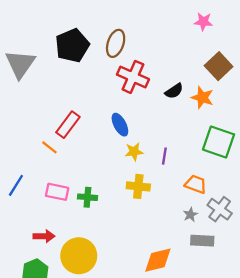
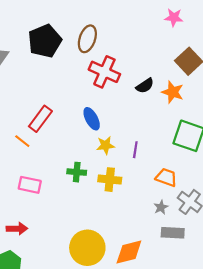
green cross: (87, 197) -> (77, 172), moved
yellow circle: (79, 256) -> (87, 248), moved

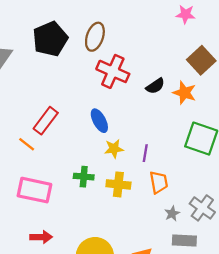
orange trapezoid: (166, 177) -> (159, 182), moved, turned 60
pink rectangle: (30, 185) -> (34, 190), size x1.4
red arrow: (17, 229) -> (41, 237), moved

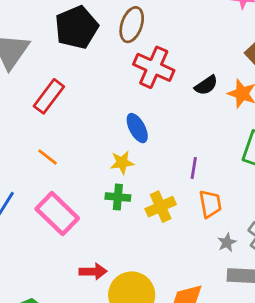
red rectangle: (46, 121) -> (49, 96), moved
yellow star: (114, 149) -> (122, 163), moved
yellow cross: (118, 184) -> (161, 207), turned -30
pink rectangle: (34, 190) -> (57, 214), turned 32
red arrow: (41, 237) -> (93, 271), moved

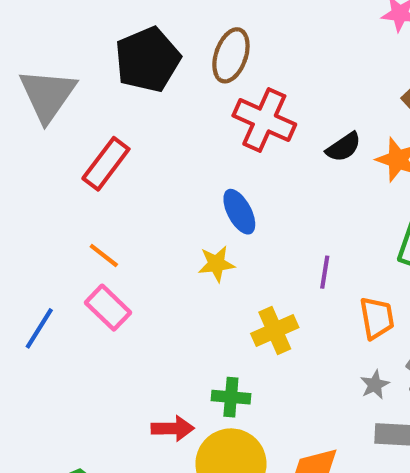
green cross: (118, 197) -> (231, 397), moved
orange trapezoid: (210, 204) -> (377, 318), moved
pink rectangle: (57, 214) -> (108, 308), moved, size x0.7

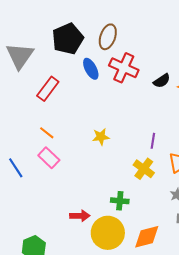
blue ellipse: (239, 212) -> (91, 69), moved
blue line: (39, 328) -> (16, 168), turned -65
yellow cross: (275, 330) -> (144, 169), moved, turned -30
green cross: (231, 397) -> (120, 201), moved

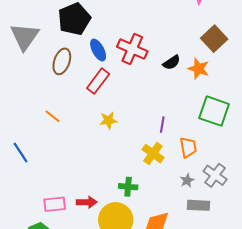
brown ellipse: (108, 37) -> (62, 61), moved
red rectangle: (48, 89) -> (98, 81), moved
pink rectangle: (49, 158) -> (55, 204), moved, turned -50

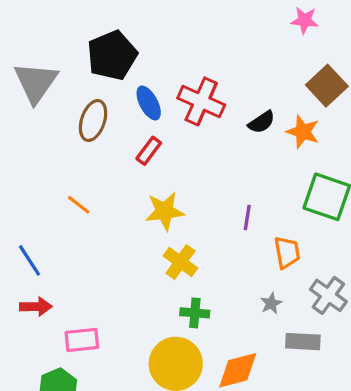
red rectangle: (98, 81) -> (149, 151), size x0.7
yellow star: (108, 120) -> (165, 211), size x1.4
yellow cross: (153, 154) -> (180, 262), moved
gray star: (187, 180) -> (271, 303), moved
red arrow: (87, 202) -> (36, 307), moved

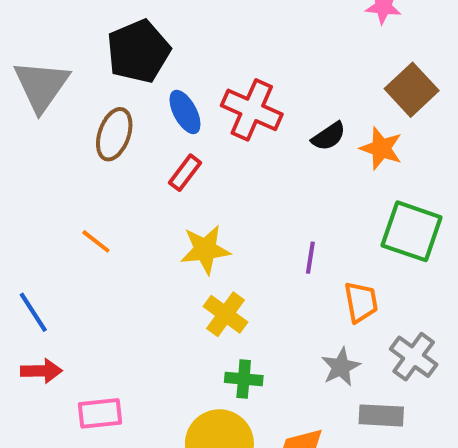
gray star: (271, 303) -> (341, 367), size x1.4

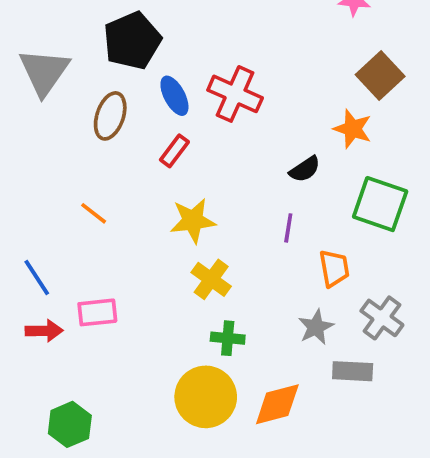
black semicircle: (329, 136) -> (305, 169), moved
pink rectangle: (100, 413) -> (97, 312), moved

